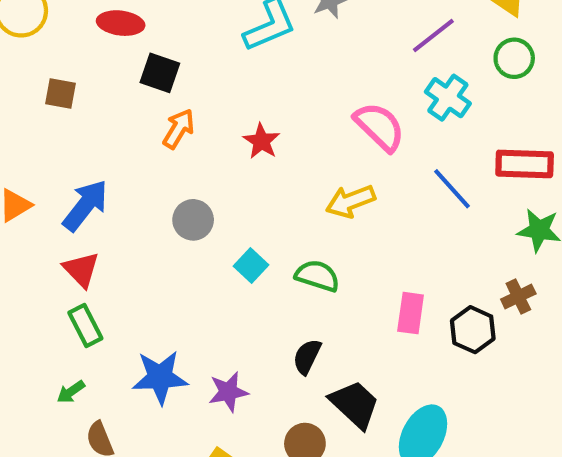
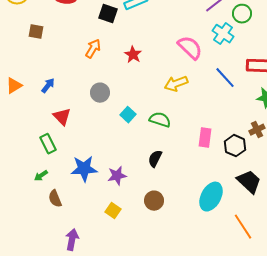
green circle: (514, 58) -> (242, 14), moved
black square: (160, 73) -> (108, 14), moved
blue arrow: (85, 205) -> (48, 86), size x0.6
red triangle: (81, 270) -> (62, 117), moved
black trapezoid: (355, 404) -> (249, 182), moved

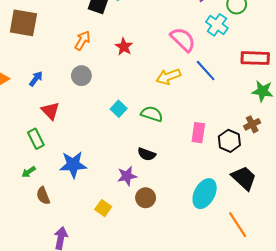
brown square: (36, 32) -> (23, 23), size x1.8
blue line: (225, 78) -> (206, 70), moved
gray circle: (100, 93) -> (81, 76), moved
black semicircle: (155, 159) -> (147, 154), turned -96
purple star: (117, 176) -> (127, 176), moved

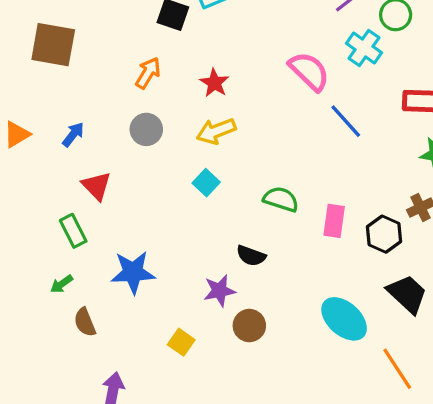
yellow arrow: (168, 77) -> (216, 131), moved
green semicircle: (152, 114) -> (281, 199), moved
cyan ellipse: (205, 194) -> (344, 319), turned -76

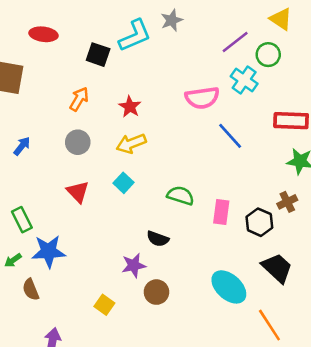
pink semicircle: (309, 71) -> (202, 98), turned 128
red triangle: (96, 186) -> (78, 192), moved
blue star: (133, 272) -> (49, 251), moved

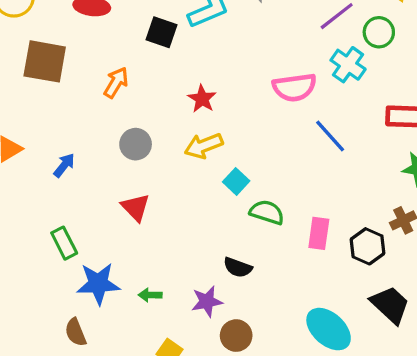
orange arrow: (79, 99) -> (116, 83), moved
blue arrow: (22, 146) -> (64, 165), moved
cyan square: (123, 183) -> (236, 181), moved
green arrow: (13, 260) -> (150, 295), moved, turned 36

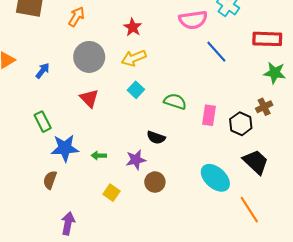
gray circle: (136, 144) -> (89, 57), size x1.5
cyan square: (236, 181) -> (136, 90), moved
brown semicircle: (76, 332) -> (50, 180), turned 42

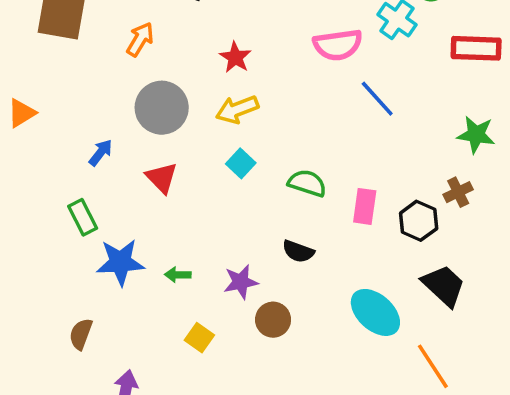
red rectangle: (267, 39) -> (476, 48), moved
blue arrow: (43, 71) -> (101, 153), moved
black semicircle: (156, 138) -> (298, 251), moved
brown semicircle: (50, 180) -> (81, 334), moved

